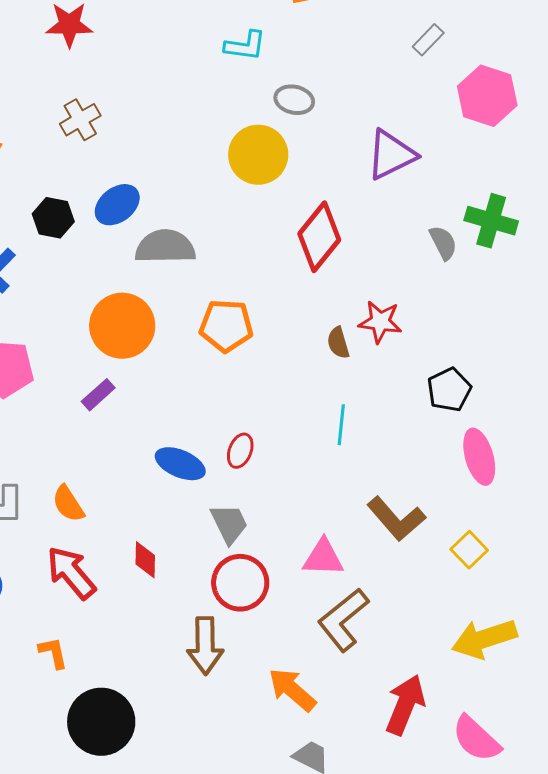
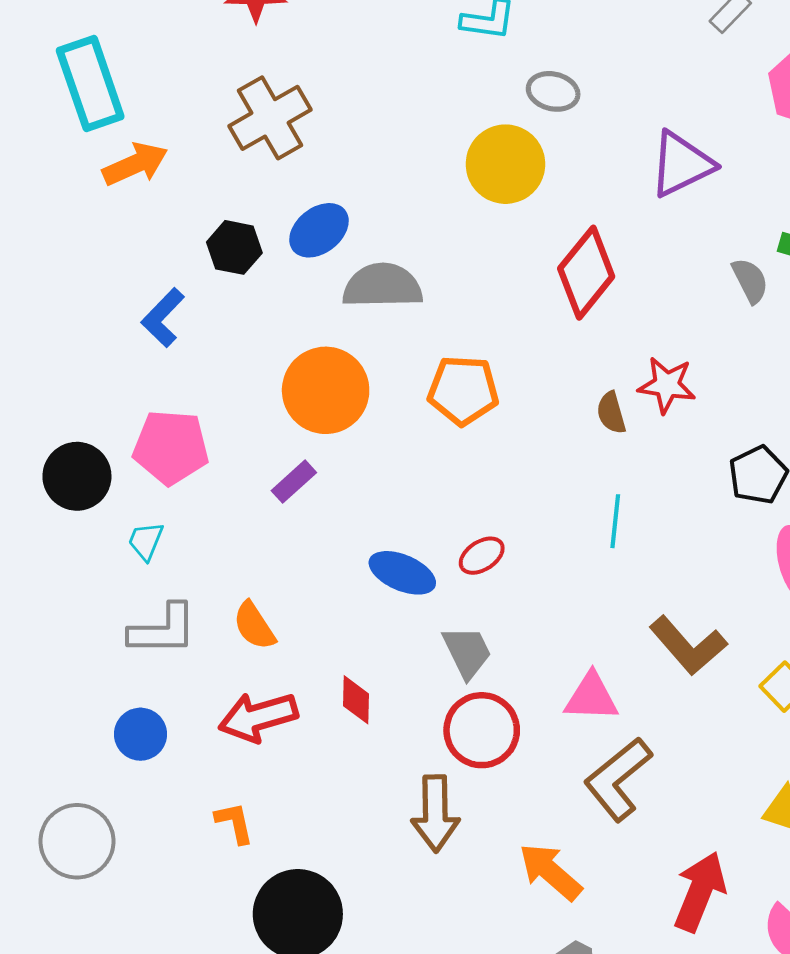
brown cross: (80, 120) -> (270, 118), size x1.5
red ellipse: (240, 451) -> (482, 556), turned 36
red arrow: (71, 573) -> (258, 717), turned -66

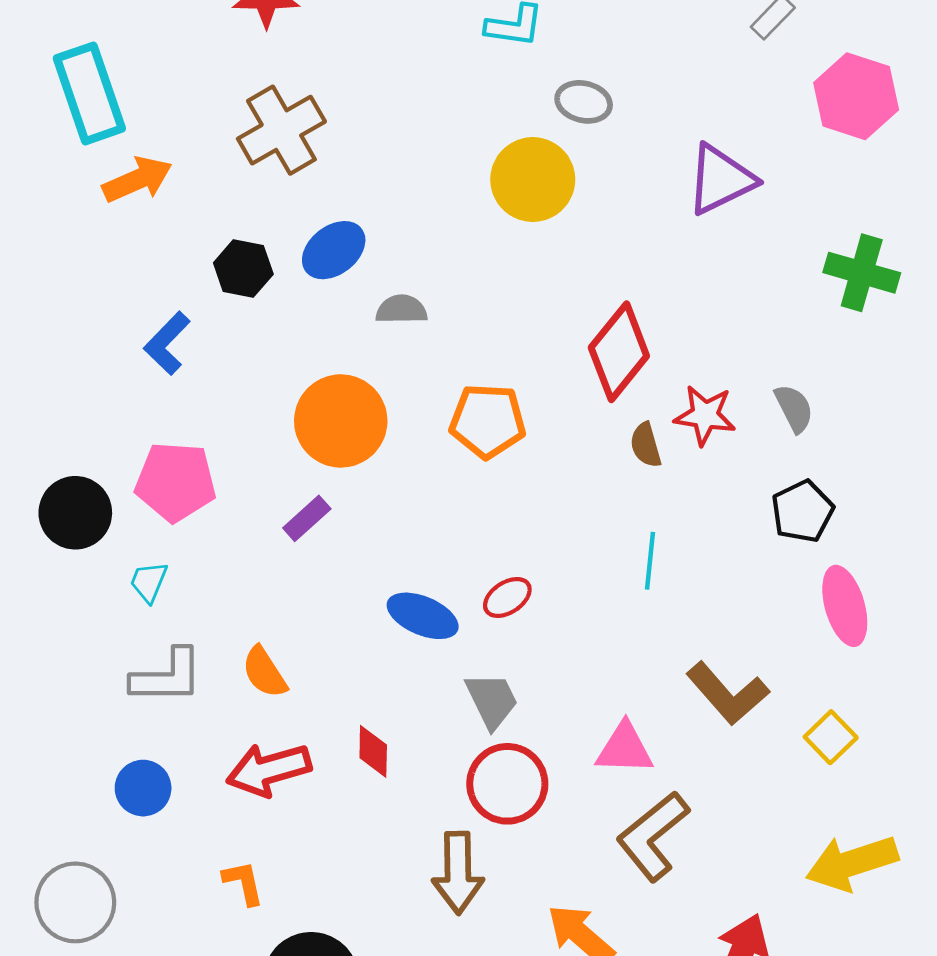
red diamond: (586, 273) -> (619, 352), moved
gray semicircle: (750, 281) -> (794, 408), moved
gray semicircle: (382, 286) -> (401, 309), size x0.6

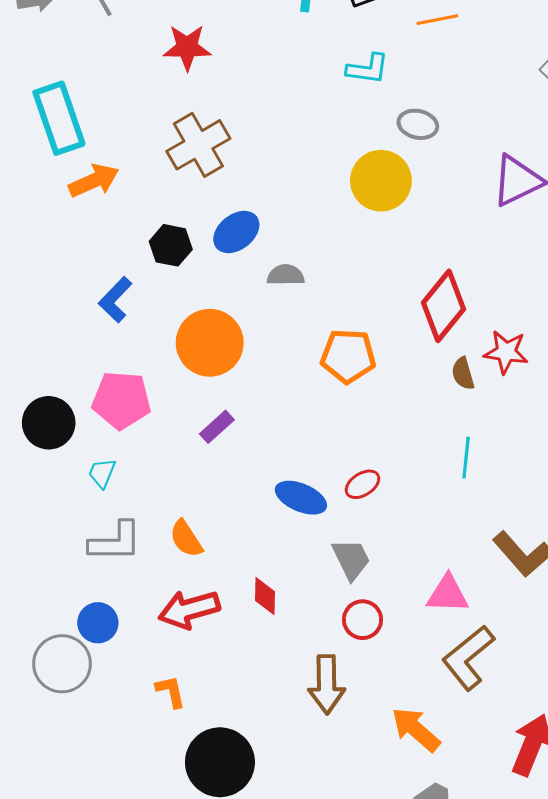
orange circle: (341, 421) -> (210, 343), moved
red circle: (507, 784) -> (362, 620), size x0.7
gray circle: (75, 902) -> (62, 664), moved

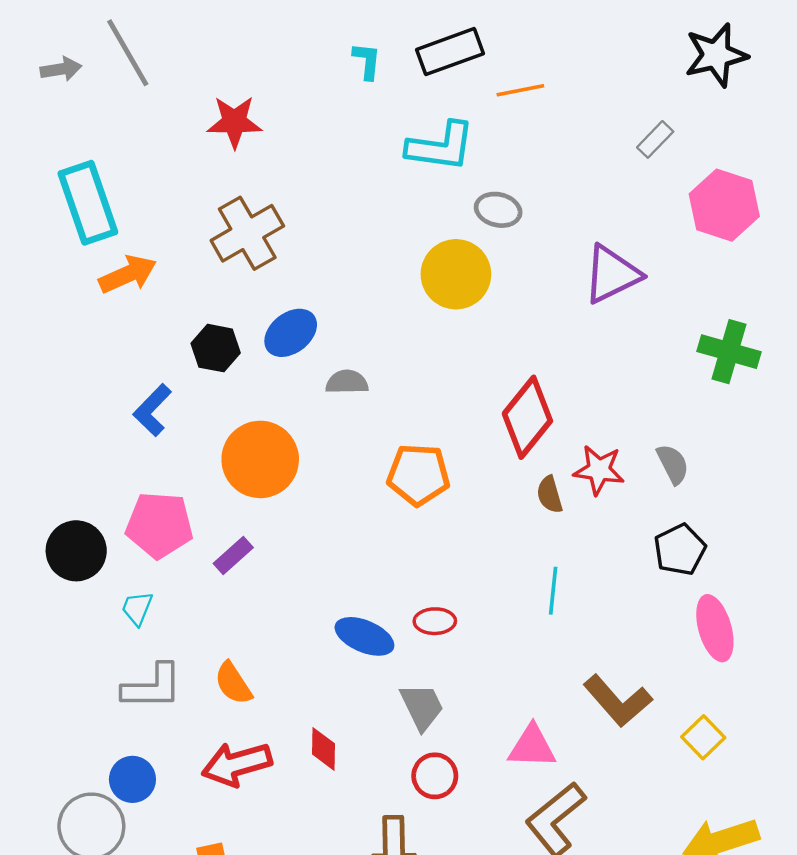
cyan L-shape: (368, 69) -> (441, 147), size x1.4
purple rectangle: (217, 427) -> (233, 556), moved
red ellipse: (362, 484) -> (435, 621), turned 32

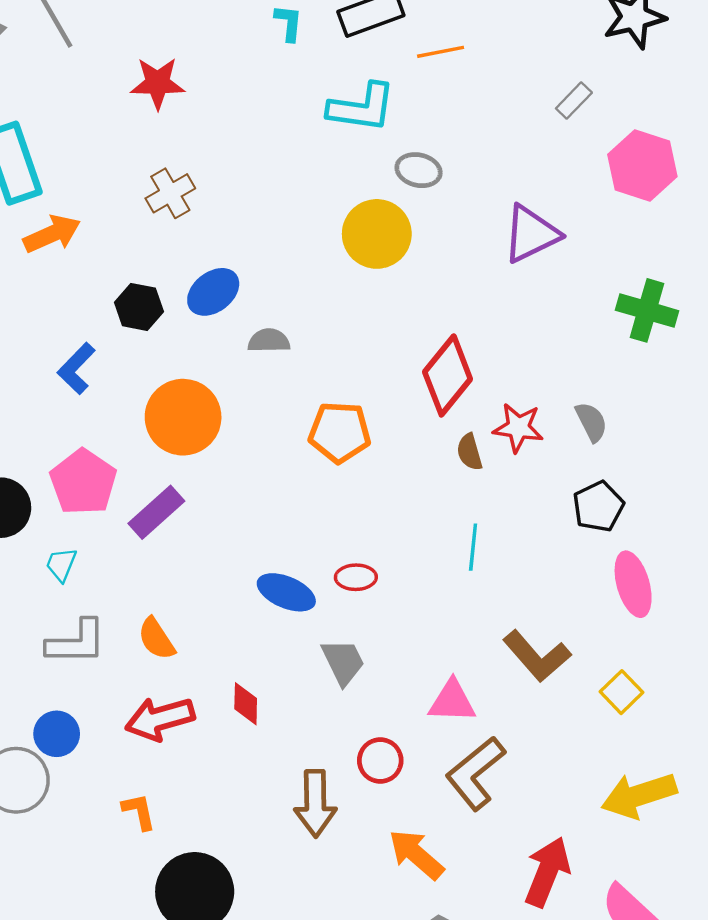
brown cross: (247, 233) -> (170, 193), size x0.7
pink pentagon: (159, 525) -> (83, 482), turned 30
purple rectangle: (233, 556) -> (156, 512), size x1.4
red circle: (435, 776) -> (380, 761), moved

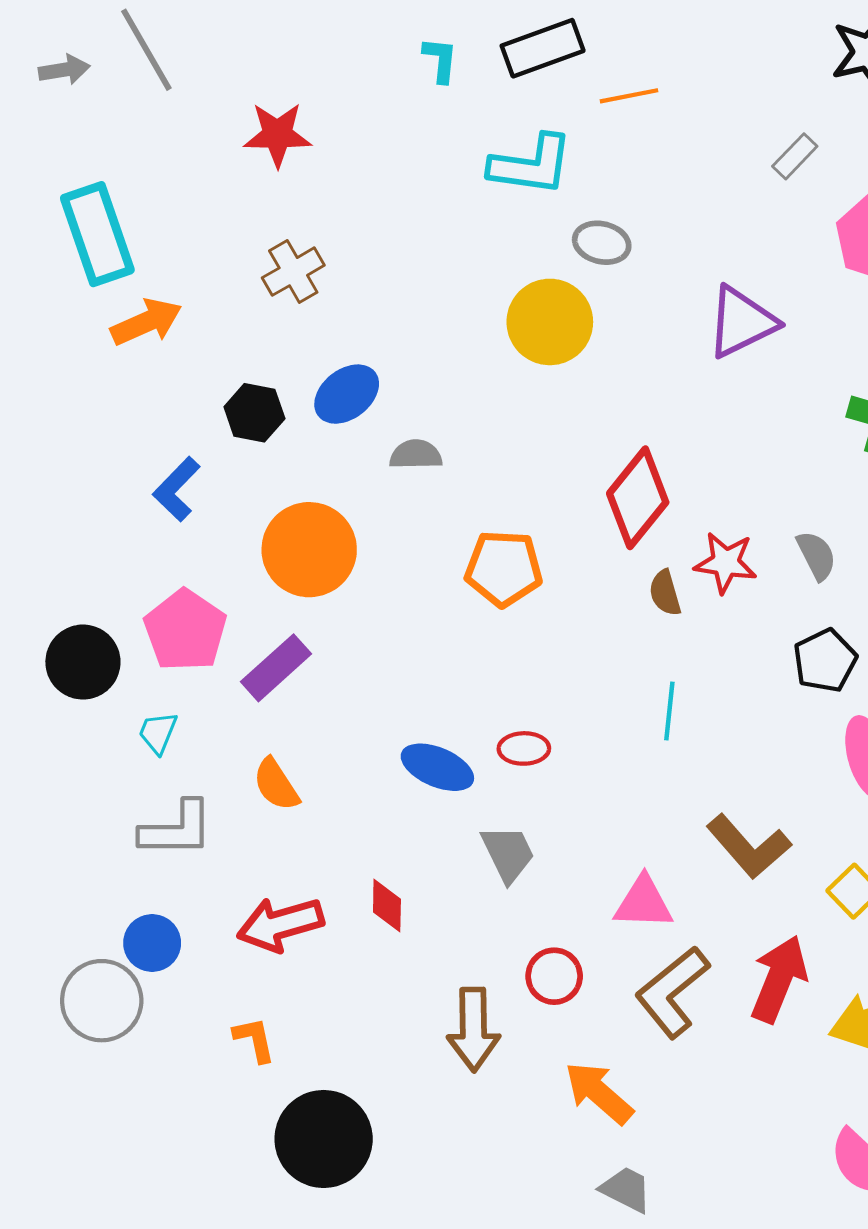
orange semicircle: (156, 639) -> (276, 785), moved
red arrow: (547, 872) -> (779, 979), moved

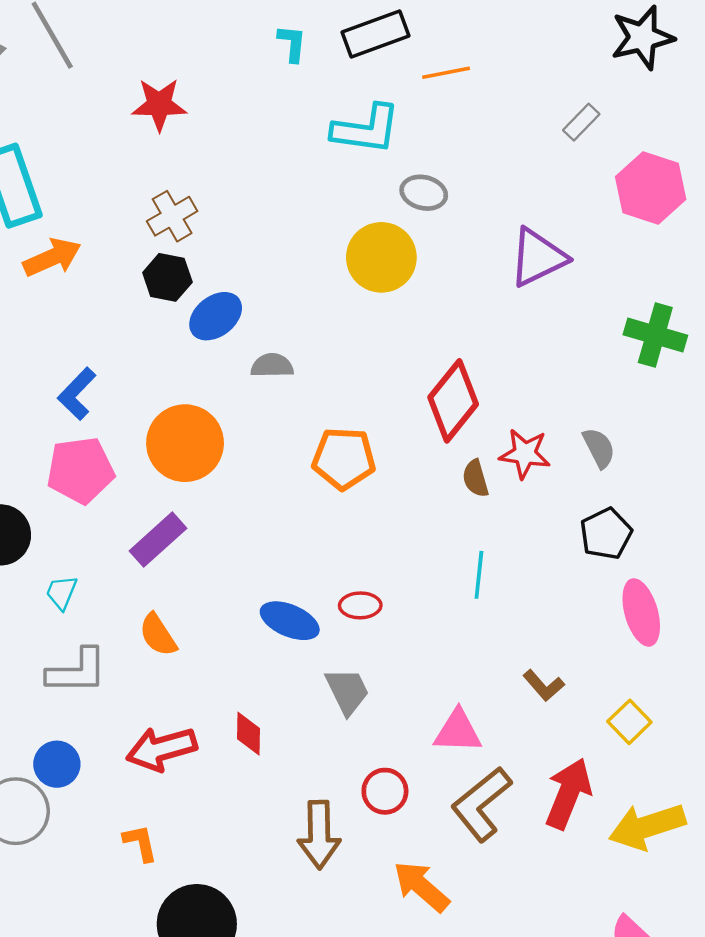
black hexagon: (254, 413) -> (167, 277), moved
pink pentagon: (185, 630) -> (80, 470), moved, turned 30
brown L-shape: (749, 846) -> (544, 685), size x0.6

